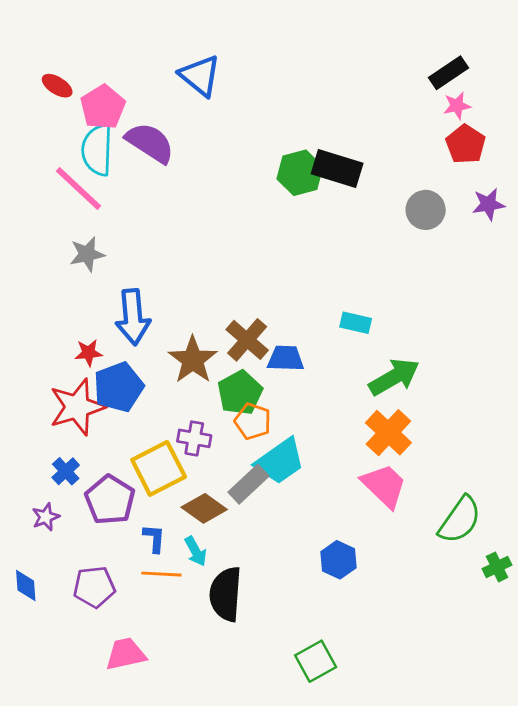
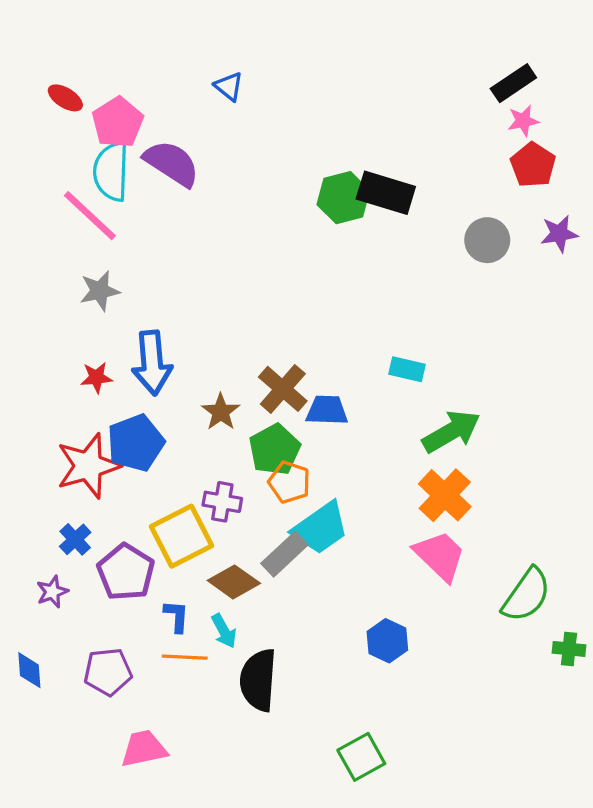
blue triangle: (200, 76) -> (229, 86), size x0.6
red star: (89, 353) -> (96, 378), moved
brown star: (193, 360) -> (221, 412), size x0.7
green cross: (497, 567) -> (569, 649), turned 32

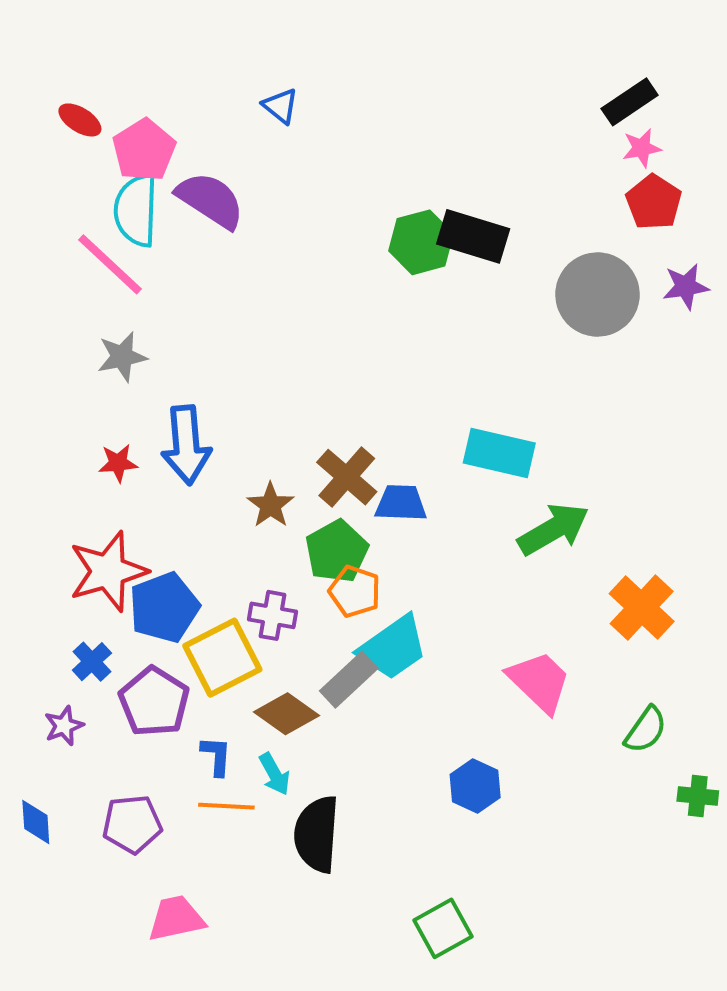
gray circle: (487, 240) -> (597, 294), size x1.5
cyan rectangle: (407, 369) -> (499, 453), size x1.6
blue pentagon: (136, 443) -> (164, 607), moved
orange cross: (445, 495) -> (642, 607), moved
green semicircle: (526, 595) -> (646, 730), size x0.7

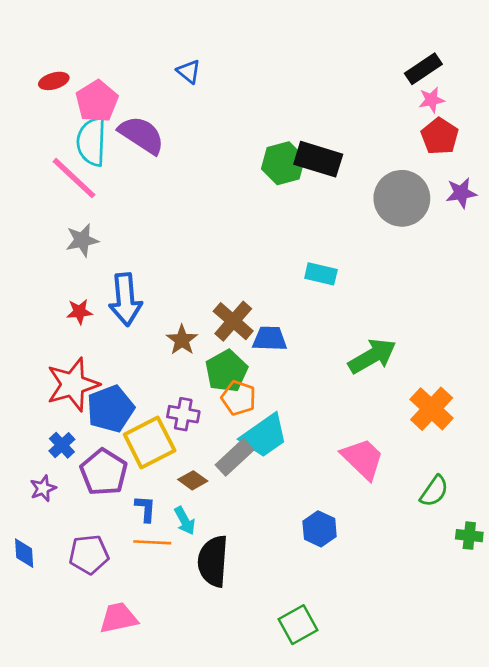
red ellipse: (80, 120) -> (54, 81), turned -48
cyan rectangle: (499, 453) -> (321, 274), moved, size x0.7
brown diamond: (287, 714) -> (193, 480), size x0.7

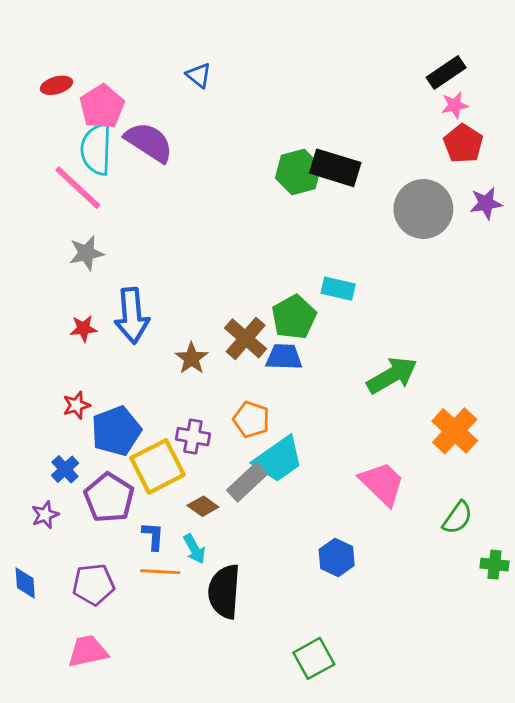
green pentagon: (226, 371) -> (294, 317), moved
red star: (73, 384) -> (76, 405), size x0.5
pink trapezoid: (119, 618) -> (88, 651), moved

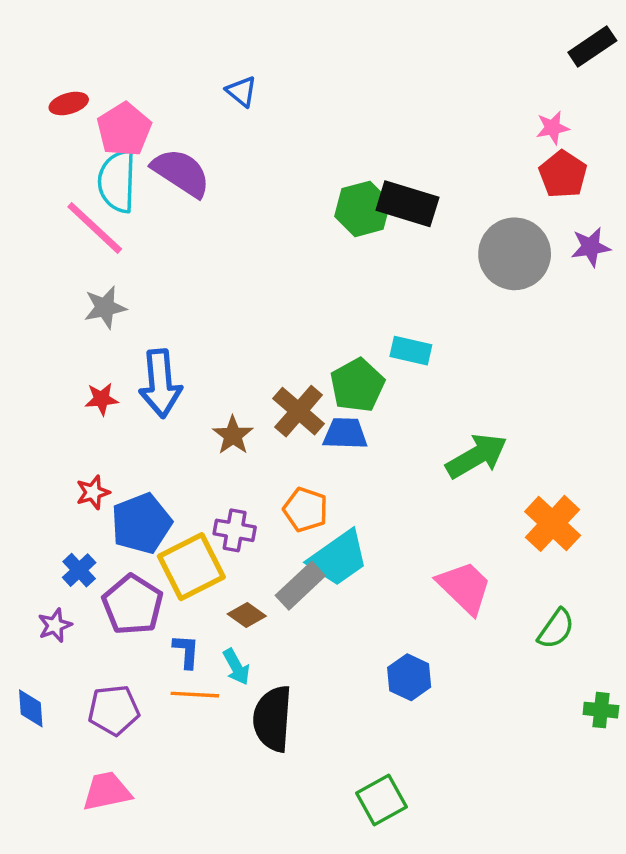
black rectangle: (446, 72) -> (592, 46), moved
green cross: (494, 565) -> (601, 710), moved

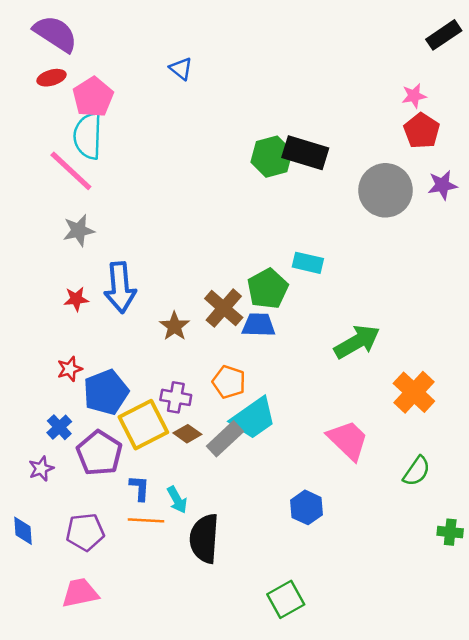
purple semicircle: (181, 173) -> (55, 34), moved
brown diamond: (247, 615) -> (187, 434), moved

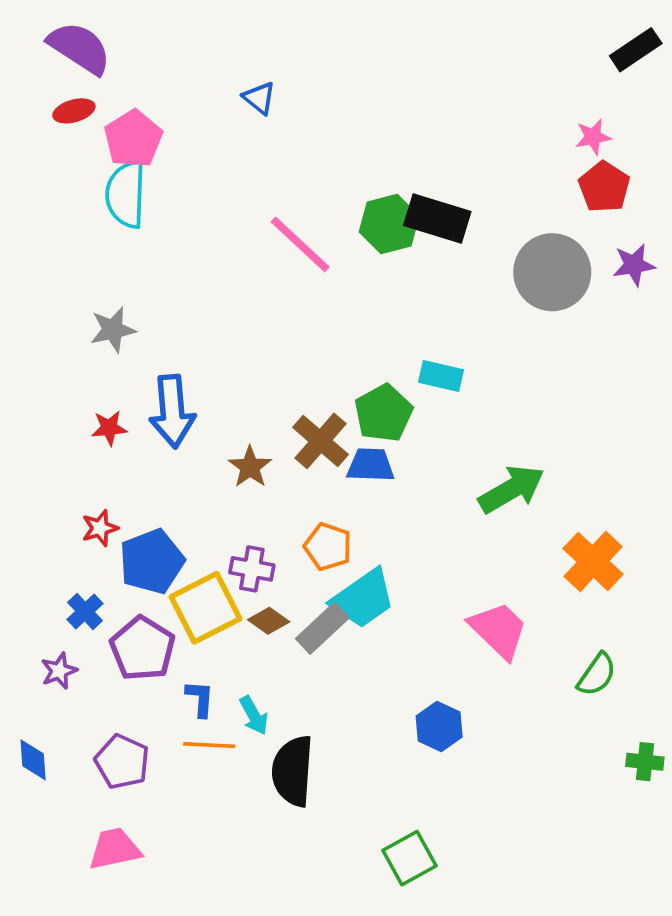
pink line: (71, 171) -> (300, 244), moved
purple pentagon: (85, 532) -> (122, 762), turned 30

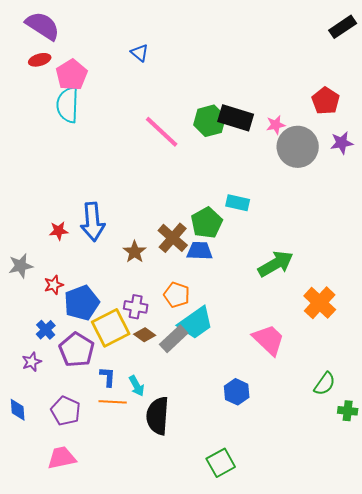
pink star: (593, 137) -> (276, 125), moved
gray star: (113, 330) -> (21, 266), moved
green semicircle: (597, 675) -> (325, 384), moved

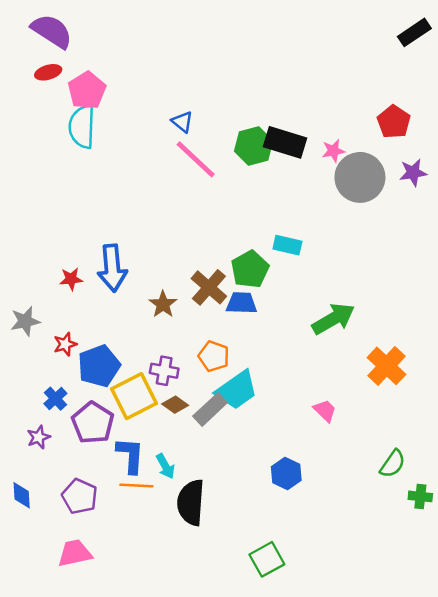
blue triangle: (140, 53) -> (182, 122), moved
pink trapezoid: (269, 340) -> (325, 411), size x0.6
blue L-shape: (108, 377) -> (130, 455), size x1.5

